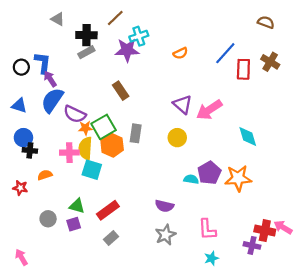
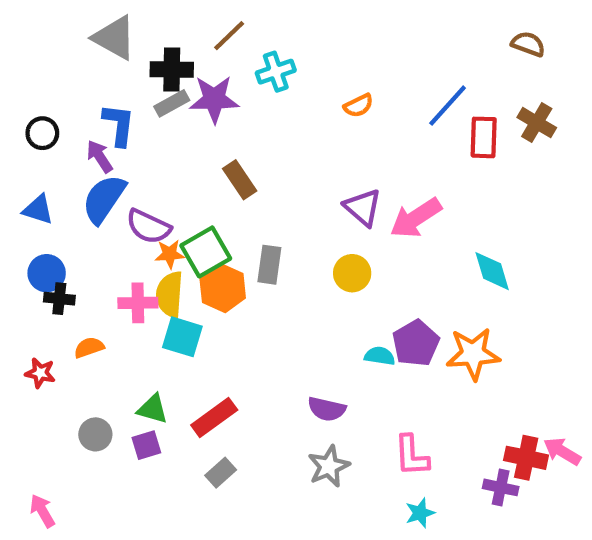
gray triangle: (58, 19) -> (114, 38), size x1.6
purple star: (127, 50) -> (214, 99), moved
blue L-shape: (43, 63) -> (119, 125), moved

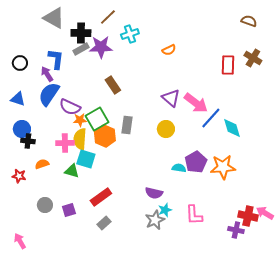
blue line: (448, 106) -> (211, 118), moved
pink arrow: (416, 218) -> (196, 103), turned -110
green triangle: (153, 409) -> (72, 171), moved
cyan star: (420, 513) -> (165, 210), moved

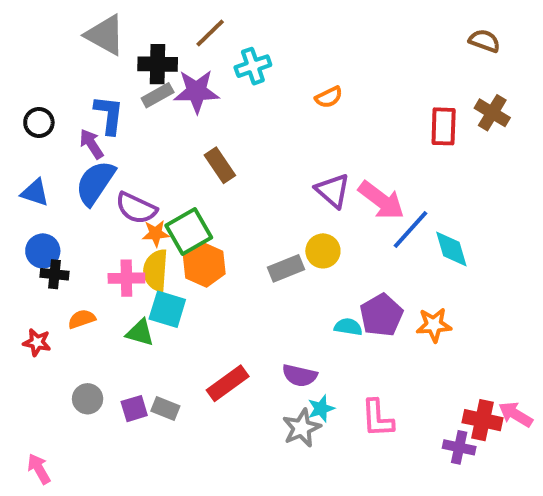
gray rectangle: (127, 125) -> (286, 268), moved, turned 60
orange star: (223, 167) -> (434, 325), size x0.7
red rectangle: (101, 197) -> (228, 383), moved
gray rectangle: (104, 223) -> (165, 409), moved, turned 64

